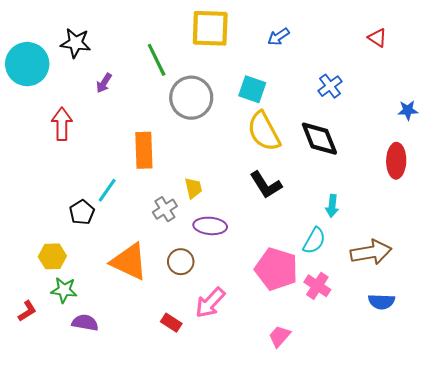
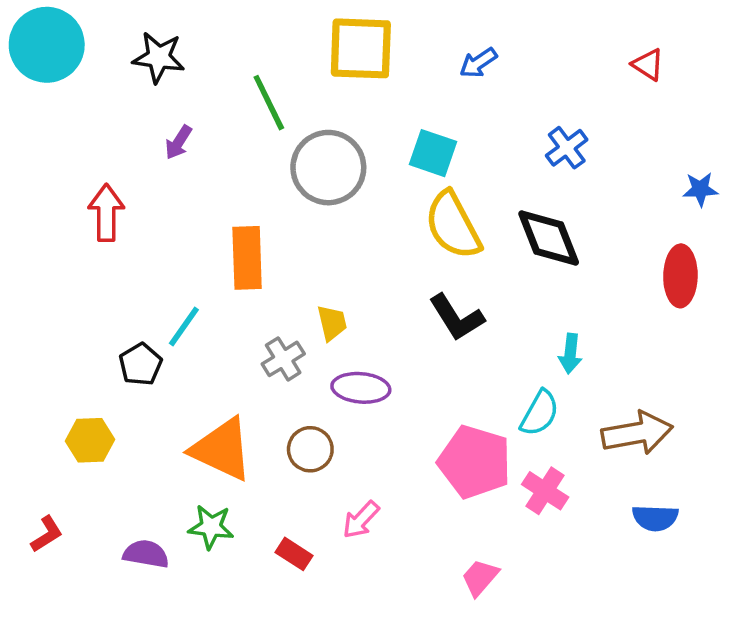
black star: (76, 43) -> (159, 57), moved
cyan circle: (27, 64) -> (47, 45), moved
green star: (64, 290) -> (211, 527), moved
pink arrow: (210, 303) -> (361, 520), size x0.7

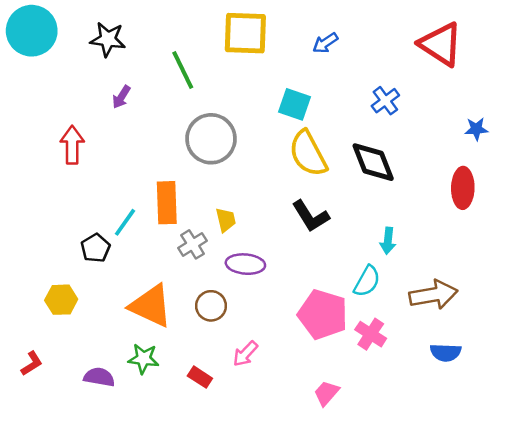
red triangle: (648, 65) -> (441, 44), size x2.0
gray circle: (328, 168) -> (211, 139), moved
orange rectangle: (247, 258) -> (167, 203), moved

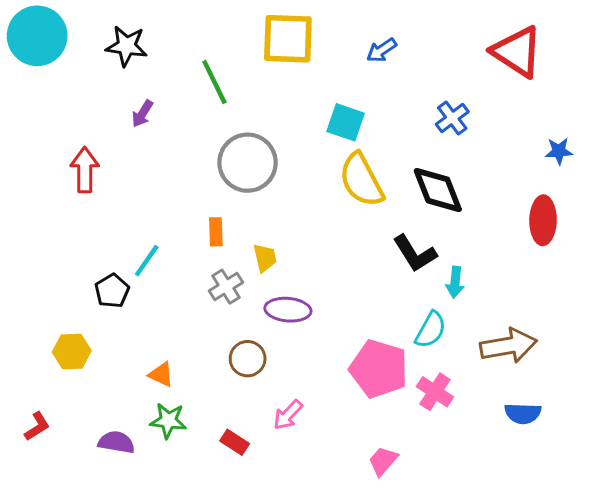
orange rectangle: (167, 203) -> (216, 232), moved, size x0.6
black L-shape: (311, 216) -> (415, 253), moved
orange triangle: (151, 306) -> (161, 375), moved, size x0.5

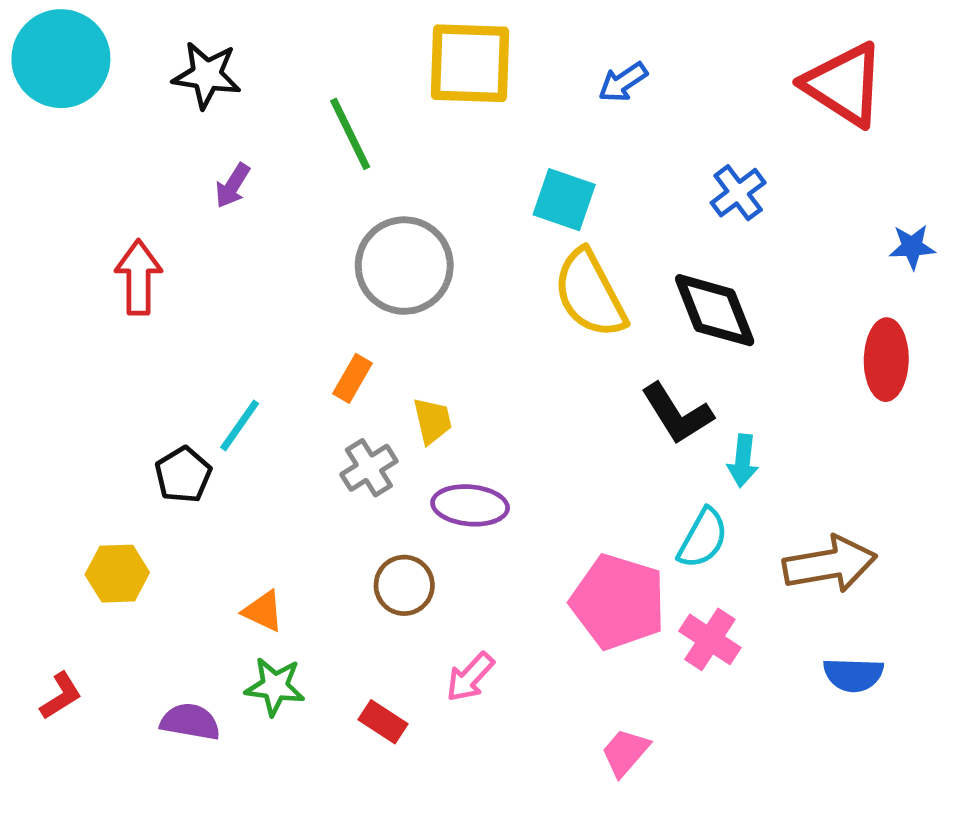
orange rectangle: (216, 232) -> (352, 378), turned 32

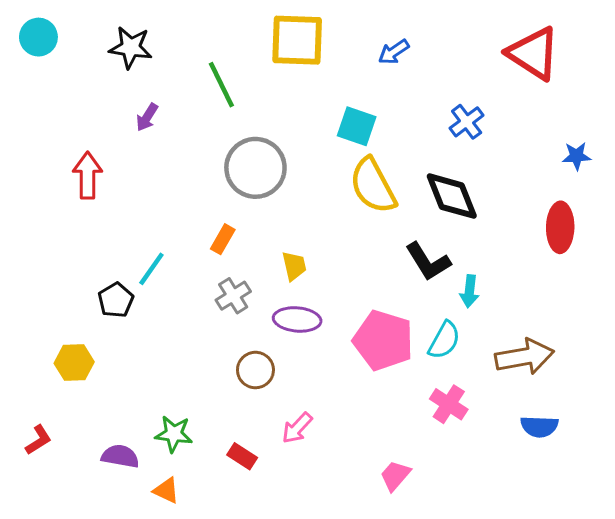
cyan circle: (61, 59) -> (38, 37), size x0.6
yellow trapezoid: (432, 421) -> (294, 266), moved
pink pentagon: (618, 602) -> (383, 340), moved
orange triangle: (263, 611) -> (166, 490), moved

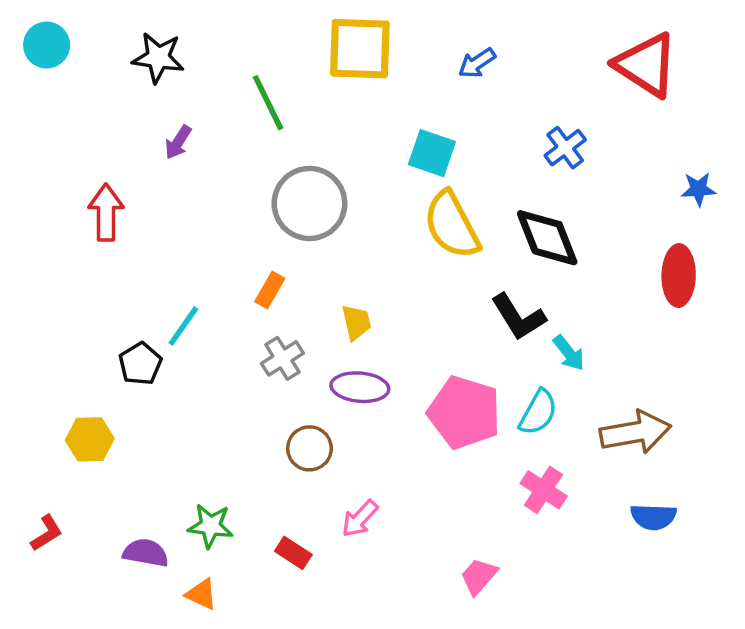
cyan arrow: (470, 291) -> (569, 353), turned -44

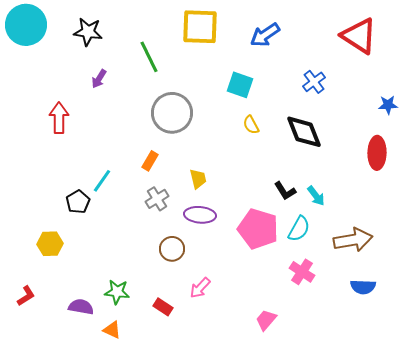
cyan circle: (47, 45) -> (26, 25), size x1.6
blue arrow: (477, 63) -> (265, 35), size x1.4
yellow semicircle: (452, 225) -> (251, 125), size x0.5
black L-shape: (518, 317) -> (285, 191), moved, size x0.7

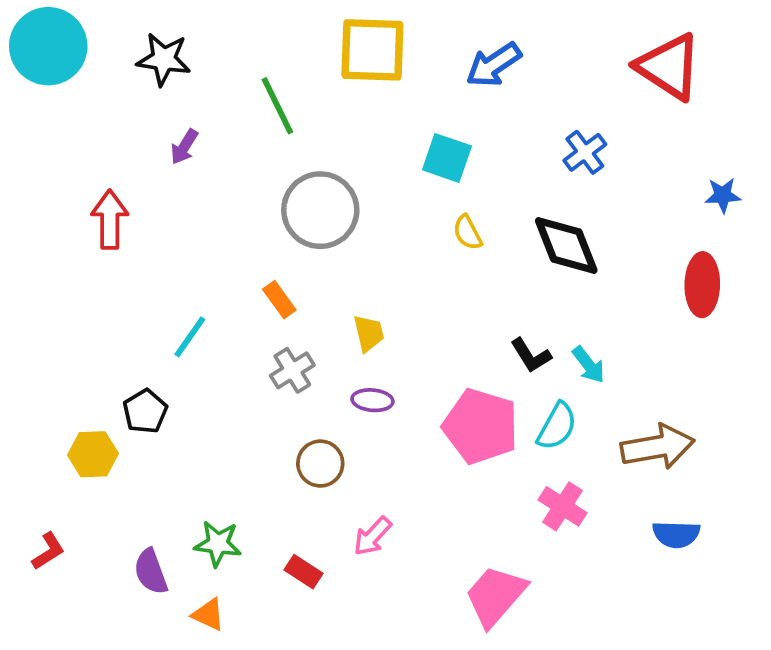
orange rectangle: (150, 161) -> (279, 300), turned -66
black pentagon: (78, 202) -> (145, 411), moved
purple ellipse: (200, 215) -> (372, 400), size x0.7
purple semicircle: (81, 307) -> (151, 572), turned -120
pink trapezoid: (266, 320) -> (495, 596), size x1.6

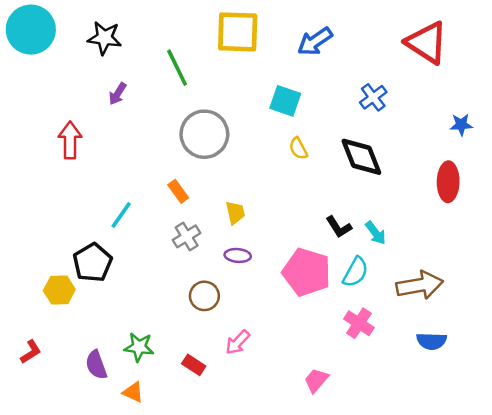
black pentagon: (145, 411) -> (93, 263), size x1.4
pink trapezoid: (495, 596) -> (316, 380), size x0.6

